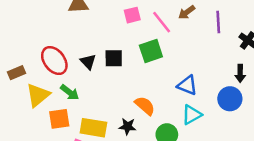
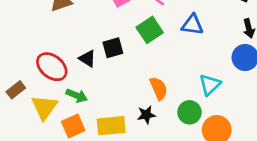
blue triangle: (187, 85) -> (192, 25), moved
orange semicircle: (145, 106) -> (159, 88), turned 40

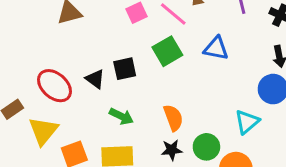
cyan triangle: (210, 85) -> (247, 122), moved
green arrow: (77, 96) -> (121, 116), moved
black star: (146, 115) -> (172, 150), moved

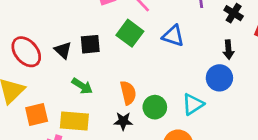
green square: (167, 51) -> (130, 33), turned -30
green circle: (206, 147) -> (155, 107), moved

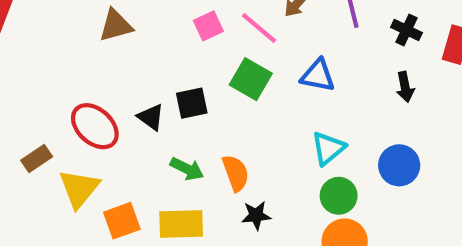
blue circle: (219, 78) -> (399, 165), moved
orange semicircle: (128, 93) -> (236, 173), moved
cyan triangle: (193, 104) -> (328, 148), moved
green circle: (155, 107) -> (339, 196), moved

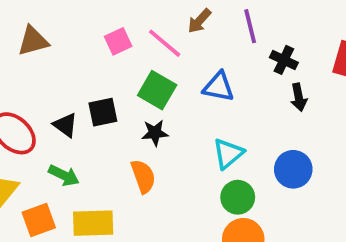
black cross: (406, 30) -> (284, 60), moved
green arrow: (187, 169) -> (64, 175), moved
black star: (256, 215) -> (155, 133), moved

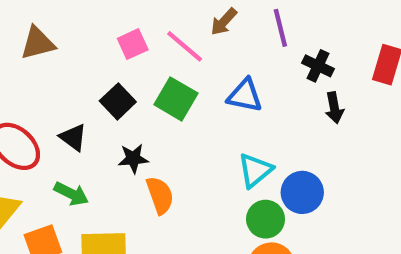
black square: (103, 112) -> (118, 101), moved, turned -32
black star: (155, 133) -> (133, 158), moved
blue circle: (293, 169) -> (302, 192), moved

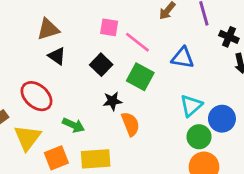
pink square: (133, 44) -> (109, 27), turned 36
pink line: (185, 46) -> (137, 42), moved
green square: (176, 99) -> (140, 77), moved
black triangle: (73, 137) -> (57, 56), moved

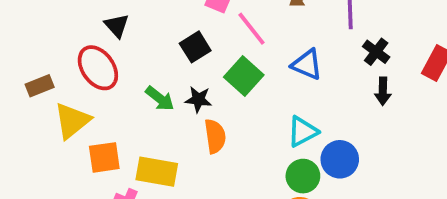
black triangle: (57, 56) -> (117, 26), moved
green arrow: (73, 125) -> (160, 99), moved

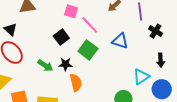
black triangle: (117, 26) -> (10, 29), moved
black arrow: (383, 91) -> (161, 60), moved
cyan triangle: (303, 132) -> (141, 77), moved
blue circle: (340, 159) -> (162, 89), moved

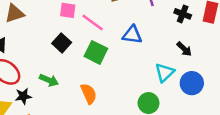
black cross: (156, 31) -> (183, 14), moved
black arrow: (161, 60) -> (184, 49), turned -32
black star: (65, 64) -> (23, 96), moved

